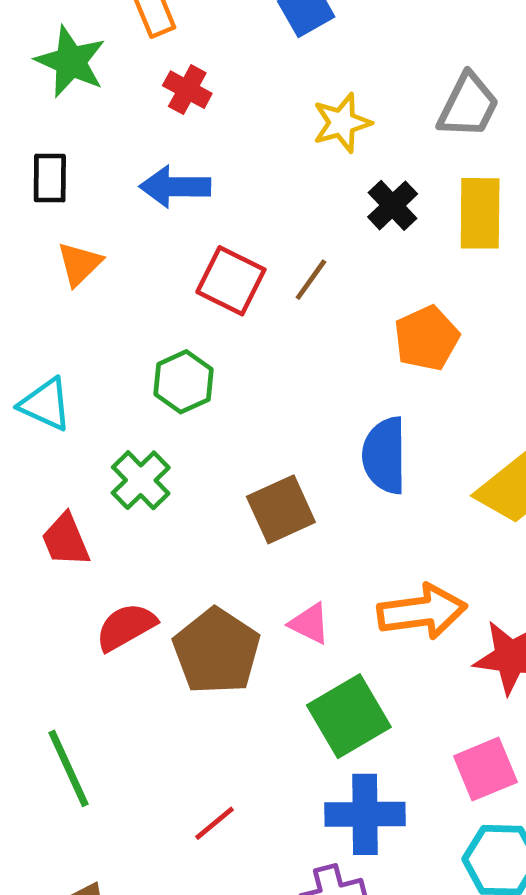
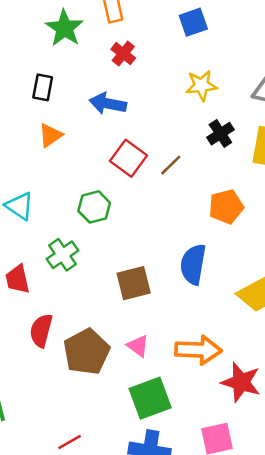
red semicircle: (126, 627) -> (41, 331), turned -56

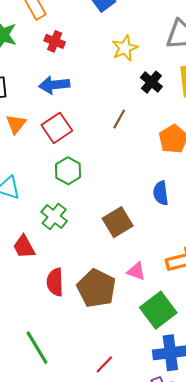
red square: (128, 158) -> (57, 128), moved, turned 36
blue semicircle: (193, 264) -> (161, 193), size x0.7

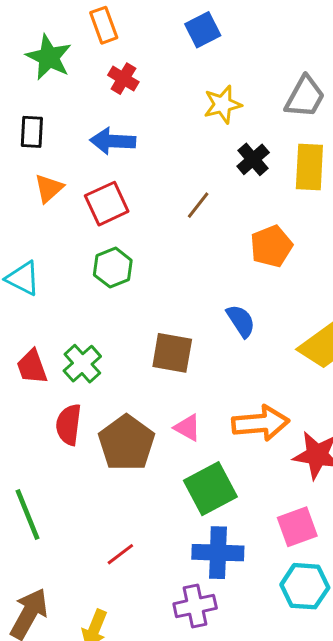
blue semicircle: (161, 193) -> (241, 321), turned 145
green cross: (54, 216) -> (82, 364), moved
brown square: (118, 222) -> (172, 353), turned 32

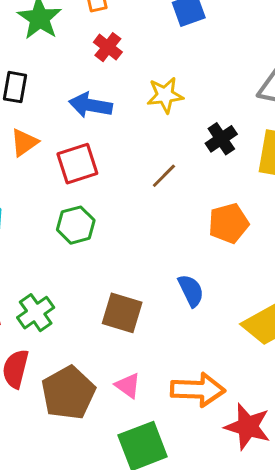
yellow star: (223, 104) -> (165, 95), moved

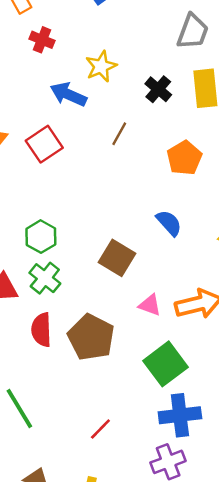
blue arrow: (90, 105) -> (68, 94), moved, turned 30
green hexagon: (76, 225) -> (41, 237), moved
brown square: (122, 313) -> (117, 258), turned 30
pink triangle: (128, 386) -> (150, 305), moved

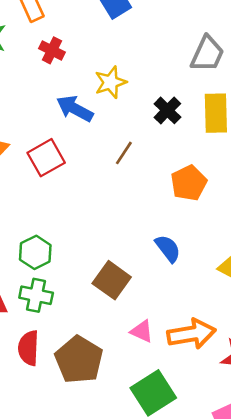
green cross: (45, 278) -> (36, 295), turned -32

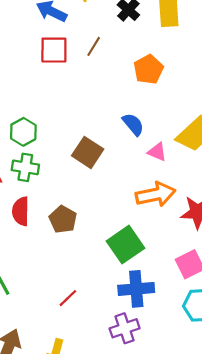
red square: (46, 158) -> (54, 50), moved, turned 32
pink triangle: (142, 331) -> (157, 152), moved
brown pentagon: (79, 360) -> (63, 219), size x0.7

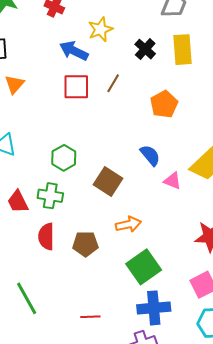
green hexagon: (23, 132) -> (64, 158), moved
orange arrow: (155, 194) -> (128, 224), moved, size x0.7
brown pentagon: (63, 219) -> (85, 244), turned -30
red line: (68, 298) -> (90, 317), turned 42

